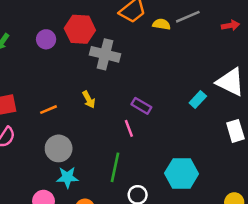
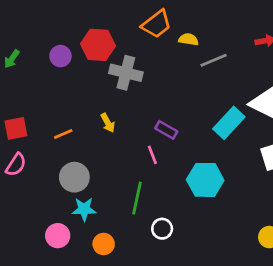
gray line: (188, 17) -> (214, 60), moved
cyan rectangle: (198, 100) -> (229, 123), size x1.6
cyan hexagon: (182, 174) -> (205, 180), moved

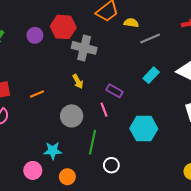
yellow arrow: (108, 123) -> (78, 81), moved
cyan rectangle: (229, 123) -> (151, 75), moved, size x0.7
gray circle: (74, 177) -> (72, 116), moved

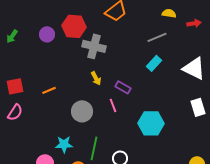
yellow semicircle: (131, 23) -> (169, 13), moved
cyan rectangle: (151, 75) -> (154, 63), moved
yellow arrow: (78, 81) -> (96, 78), moved
green line: (92, 142) -> (94, 148), moved

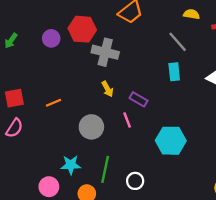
gray line: (157, 37) -> (178, 42), turned 72
cyan rectangle: (154, 63) -> (174, 72), turned -49

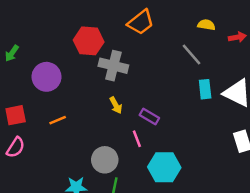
purple circle: (51, 38) -> (47, 77), moved, size x1.5
cyan rectangle: (174, 72) -> (205, 89), moved
gray circle: (91, 127) -> (105, 160), moved
cyan hexagon: (171, 141) -> (164, 167), moved

